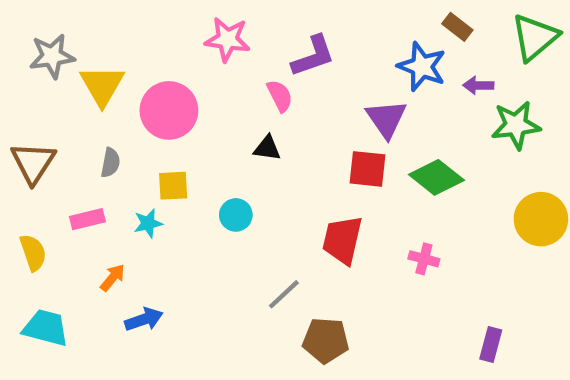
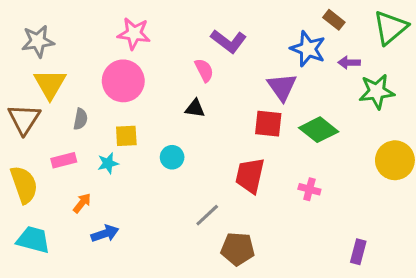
pink star: (227, 39) -> (134, 34), moved
purple L-shape: (313, 56) -> (229, 41), turned 56
yellow triangle: (102, 85) -> (50, 84), moved
yellow semicircle: (33, 253) -> (24, 185), size x1.4

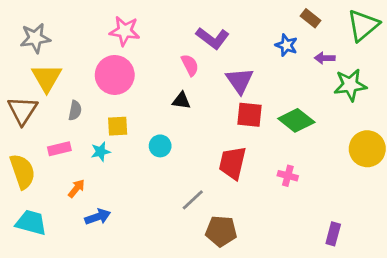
blue star: (308, 49) -> (286, 45), size x0.7
purple triangle: (282, 87) -> (240, 81), moved

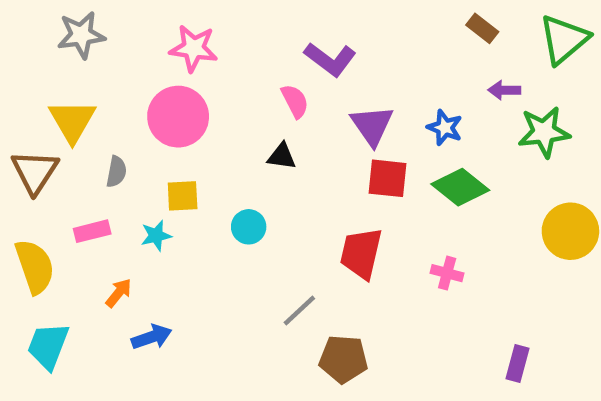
gray star: (35, 38) -> (81, 35), moved
blue star: (286, 45) -> (445, 128), moved
cyan trapezoid: (31, 223) -> (48, 346), turned -84

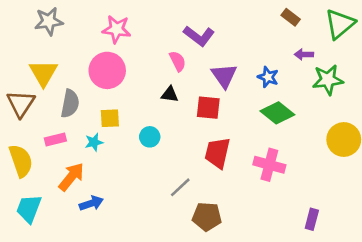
gray semicircle: (116, 172) -> (70, 104), size x1.5
red square: (387, 178) -> (208, 108), moved
pink cross: (447, 273) -> (269, 165), size x1.6
orange arrow: (119, 293) -> (71, 177), size x1.6

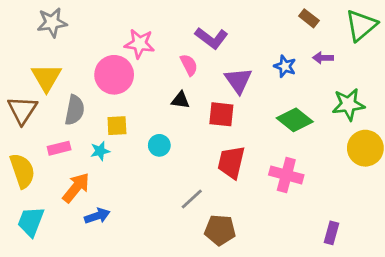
pink star: (117, 29) -> (140, 44), moved
blue star: (268, 77) -> (285, 66), moved
green star: (328, 80) -> (348, 104), moved

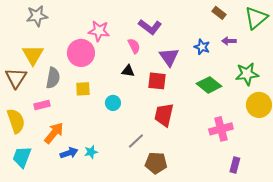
cyan star: (100, 151) -> (91, 152), moved
pink cross: (286, 175) -> (221, 129), moved, turned -30

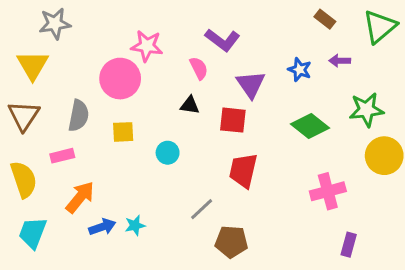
yellow triangle: (33, 55) -> (33, 65), moved

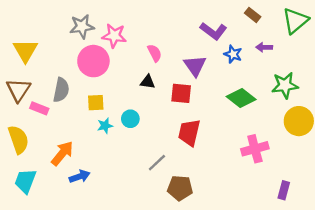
gray star: (55, 24) -> (82, 26), moved
purple L-shape: (222, 40) -> (213, 31), moved
pink rectangle: (62, 156) -> (39, 108), moved, turned 36
cyan star: (135, 225) -> (105, 126), moved
purple rectangle: (349, 245) -> (284, 190), moved

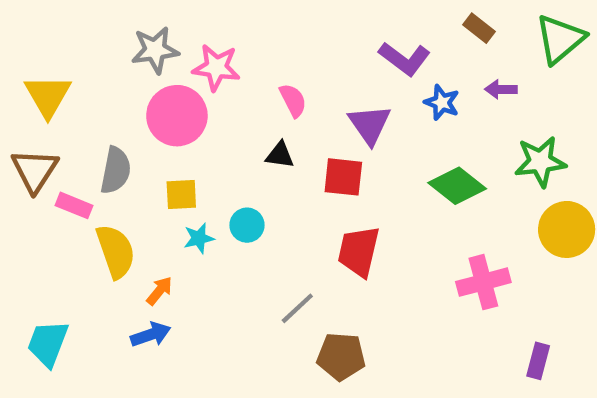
yellow semicircle: (18, 140) -> (116, 251), moved
orange arrow: (62, 153) -> (159, 291), moved, size x0.6

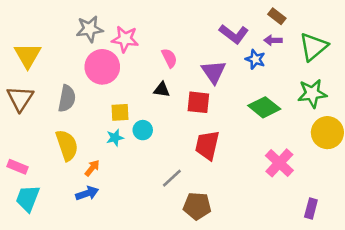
green triangle: (560, 39) -> (313, 47), moved
purple arrow: (501, 89) -> (273, 40), moved
yellow square: (181, 194) -> (120, 112), moved
pink rectangle: (74, 205) -> (18, 167), moved
pink cross: (483, 282) -> (279, 163), turned -32

